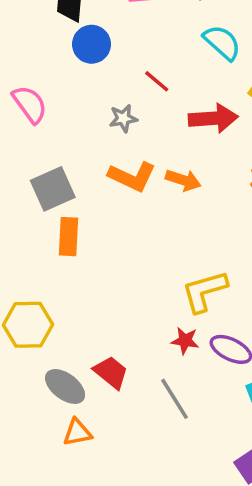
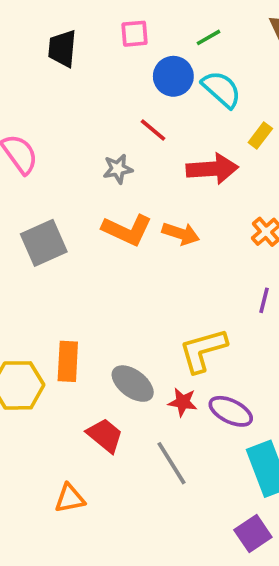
blue circle: (92, 44) -> (173, 76), moved
orange rectangle: (69, 237) -> (68, 361), moved
gray ellipse: (65, 386) -> (133, 384), moved

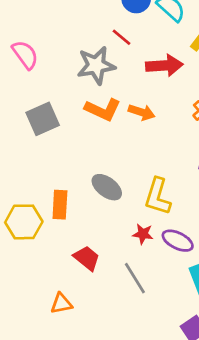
gray star: (118, 169) -> (96, 65), size x1.8
yellow L-shape: (203, 350) -> (158, 197), turned -57
gray ellipse: (133, 384) -> (107, 187), moved

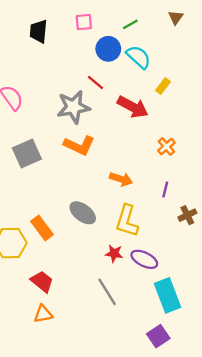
red arrow: (164, 65) -> (133, 107), turned 32
orange arrow: (142, 112) -> (121, 179), moved
orange rectangle: (60, 205) -> (42, 228), turned -40
red trapezoid: (87, 258) -> (42, 281), moved

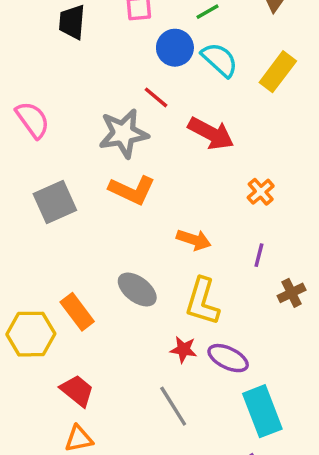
yellow rectangle: (163, 86) -> (278, 72), moved, size x1.6

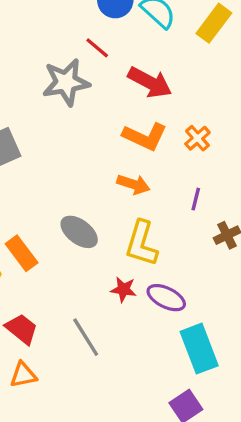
orange L-shape: (132, 190) -> (145, 137), moved
gray line: (173, 406) -> (86, 337), moved

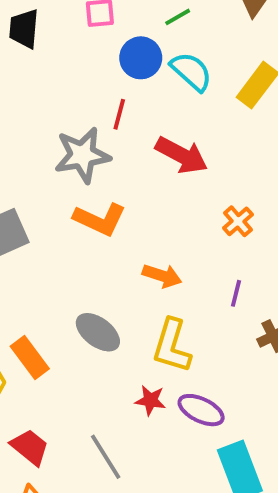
red line: (97, 48) -> (119, 114), turned 65
orange L-shape: (145, 137) -> (100, 219), moved

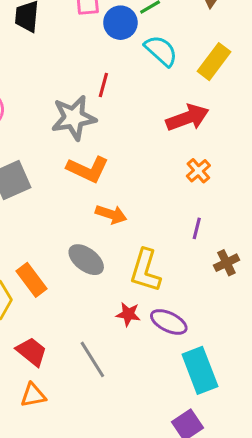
blue circle: (141, 58) -> (120, 23), moved
red arrow: (182, 155) -> (187, 118), moved, turned -48
orange arrow: (162, 276) -> (111, 214), moved

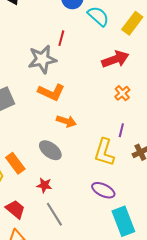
yellow L-shape: (145, 271) -> (104, 152), moved
red star: (128, 314) -> (44, 185), moved

